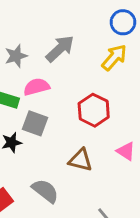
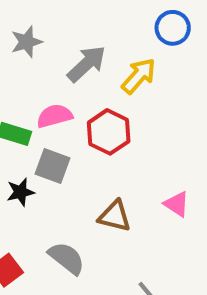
gray star: (16, 56) -> (26, 42), moved
yellow arrow: (114, 57) -> (139, 76), moved
red hexagon: (94, 110) -> (109, 132), moved

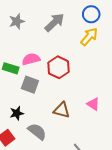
gray arrow: (87, 64) -> (54, 22), moved
yellow arrow: (139, 76) -> (89, 37), moved
black star: (20, 192) -> (17, 113), moved

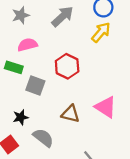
pink semicircle: (31, 59) -> (27, 45), moved
pink triangle: (93, 104) -> (106, 107), size x1.5

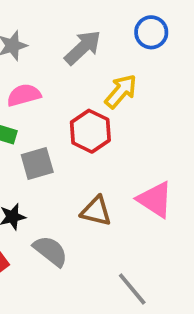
yellow arrow: (101, 32) -> (121, 91), moved
gray square: (35, 86) -> (37, 164), turned -36

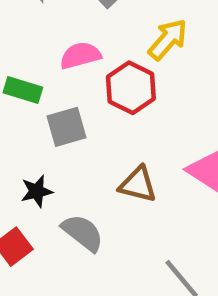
pink semicircle: (24, 95) -> (80, 56), moved

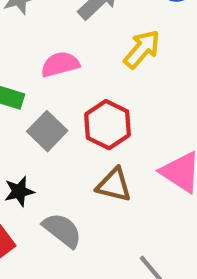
red hexagon: (131, 88) -> (107, 125), moved
gray square: (67, 127) -> (47, 131), turned -30

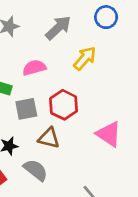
gray square: (47, 131) -> (26, 109), turned 35
brown triangle: (114, 185) -> (49, 138), moved

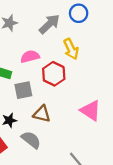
blue circle: (106, 17) -> (79, 13), moved
yellow arrow: (85, 58) -> (71, 49), turned 114
red hexagon: (64, 105) -> (54, 74), moved

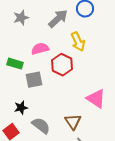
brown triangle: (42, 114) -> (73, 122), moved, turned 42

